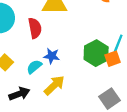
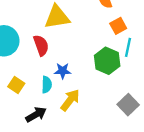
orange square: (113, 59) -> (118, 26), moved
cyan semicircle: (34, 67) -> (47, 85), turned 140

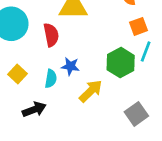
yellow arrow: (70, 100) -> (91, 91), moved

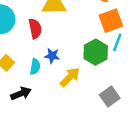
orange square: (138, 26) -> (111, 21), size x1.5

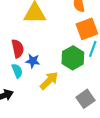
red semicircle: (35, 29) -> (18, 49), moved
cyan semicircle: (35, 67) -> (17, 71), turned -32

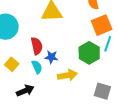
yellow arrow: (49, 81) -> (67, 75), turned 36
gray square: (85, 99) -> (102, 91), turned -36

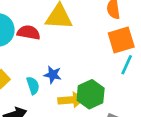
red semicircle: (37, 46) -> (29, 32), moved, turned -72
green hexagon: (89, 53) -> (91, 94), moved

